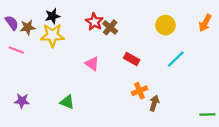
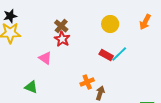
red star: (94, 22) -> (62, 39), moved
red rectangle: (132, 59) -> (106, 55), moved
green triangle: (67, 102) -> (31, 87), moved

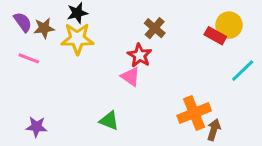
red star: (62, 39) -> (140, 55), moved
red rectangle: (106, 55) -> (215, 36), moved
orange cross: (87, 82) -> (194, 113), size x1.5

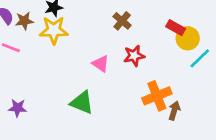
yellow circle: (229, 25) -> (188, 38), moved
red star: (140, 55) -> (134, 56), moved, turned 30
green triangle: (109, 121) -> (82, 103), size x1.4

